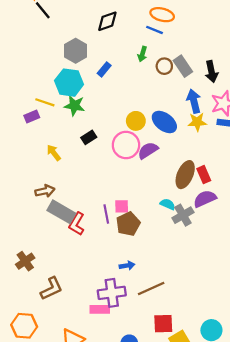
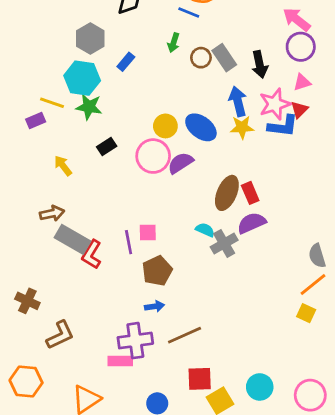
brown pentagon: (128, 224) -> (157, 271), moved
brown cross: (25, 261) -> (27, 301), turned -30

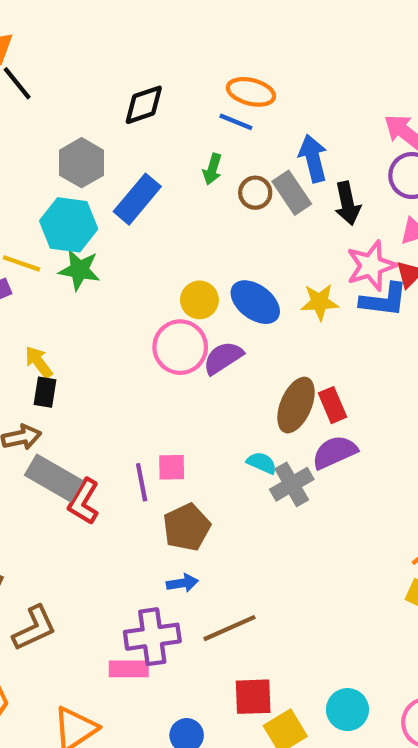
blue rectangle: (126, 62) -> (137, 199), size x1.6
blue arrow: (238, 101) -> (313, 158), moved
black rectangle: (107, 146) -> (45, 392), moved, turned -48

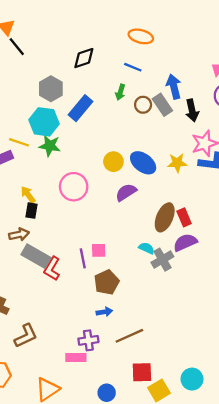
orange ellipse: (251, 92) -> (141, 36), moved
pink circle: (180, 347) -> (74, 187), moved
purple cross: (152, 637) -> (88, 340), size x0.7

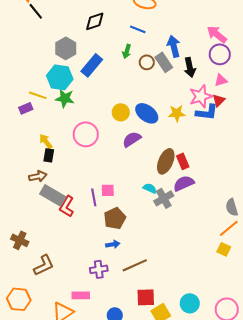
pink rectangle: (76, 357) -> (81, 295), moved

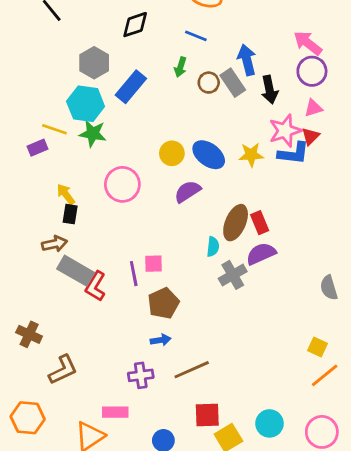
cyan semicircle: (150, 188) -> (213, 247), moved, turned 72
orange line: (229, 228) -> (325, 375), moved

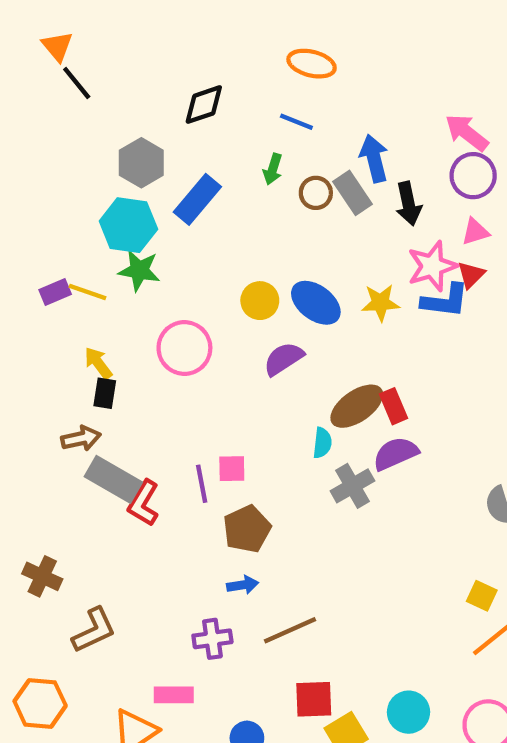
yellow line: (54, 129) -> (87, 292), moved
brown ellipse: (236, 223) -> (357, 406), turned 32

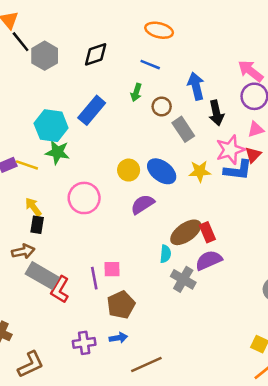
gray hexagon: (141, 163) -> (45, 56), moved
gray rectangle: (352, 193) -> (183, 129), moved
gray cross: (352, 486) -> (183, 279), turned -30
purple cross: (212, 639) -> (84, 343), moved

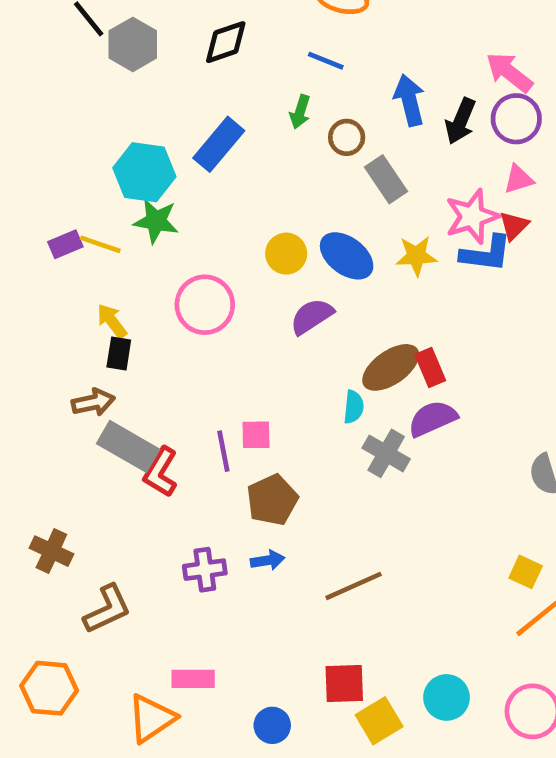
black arrow: (216, 113) -> (460, 121), moved, turned 35
brown line: (146, 364) -> (354, 586), moved

